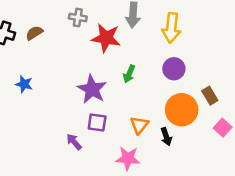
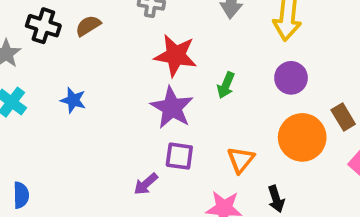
red star: (106, 38) -> (176, 55), moved
black arrow: (166, 137) -> (276, 199), moved
purple arrow: (74, 142) -> (146, 184), turned -90

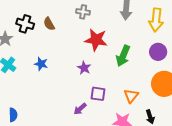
brown semicircle: (88, 26) -> (49, 24), turned -88
green arrow: (226, 85) -> (123, 56), size x1.5
purple star: (172, 108) -> (84, 68), moved, size x0.6

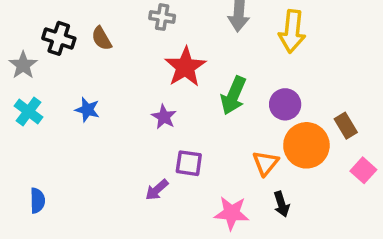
red star: (96, 40) -> (185, 67), turned 30
purple circle: (158, 52) -> (285, 104), moved
orange triangle: (131, 96) -> (265, 163), moved

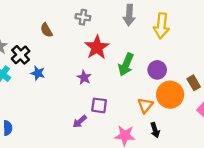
black cross: (59, 38) -> (21, 55), moved, turned 30

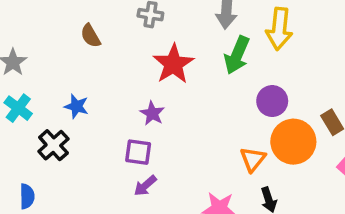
black cross: (21, 55) -> (53, 145), moved
green arrow: (126, 65) -> (237, 55), moved
purple square: (99, 105) -> (138, 152), moved

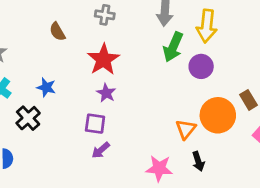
red star: (173, 64) -> (103, 59), moved
purple circle: (272, 101) -> (201, 66), moved

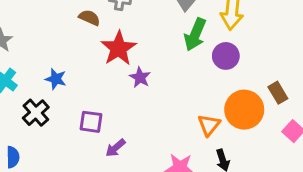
brown semicircle: (57, 32) -> (89, 18), moved, turned 144
purple star: (106, 93) -> (140, 77), moved
purple square: (95, 124) -> (91, 122), moved

